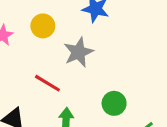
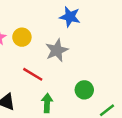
yellow circle: (43, 26) -> (22, 37), moved

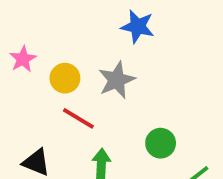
yellow circle: (22, 37) -> (65, 78), moved

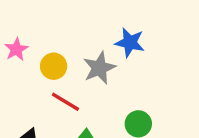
blue star: (138, 27) -> (130, 43), moved

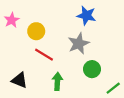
gray star: (99, 68) -> (79, 43), moved

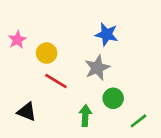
green arrow: (57, 81) -> (85, 116), moved

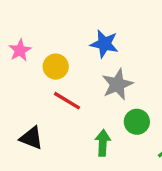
blue star: (107, 34) -> (104, 44), moved

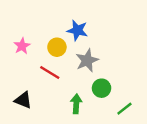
pink star: (20, 50) -> (22, 46), moved
yellow circle: (56, 67) -> (57, 47), moved

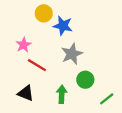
pink star: (22, 46) -> (24, 45), moved
yellow circle: (57, 47) -> (44, 13), moved
black triangle: (23, 100) -> (26, 93), moved

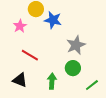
pink star: (24, 45) -> (20, 26), moved
gray star: (72, 54) -> (76, 45), moved

